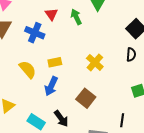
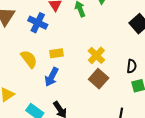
black semicircle: (131, 55) -> (132, 66), moved
brown square: (86, 98) -> (99, 79), moved

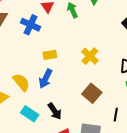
yellow semicircle: (29, 59) -> (21, 82), moved
brown square: (99, 79) -> (92, 93), moved

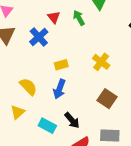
blue cross: (31, 25) -> (39, 37), turned 30
yellow semicircle: (21, 82) -> (28, 87), moved

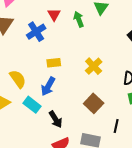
cyan rectangle: (47, 126) -> (32, 105), moved

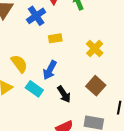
yellow rectangle: (54, 63) -> (55, 38), moved
black arrow: (56, 119) -> (64, 94), moved

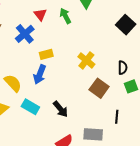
blue arrow: (50, 70) -> (40, 75), moved
brown square: (96, 86) -> (99, 88), moved

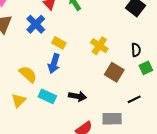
yellow rectangle: (46, 54) -> (59, 43), turned 48
black arrow: (60, 109) -> (77, 96), turned -36
black line: (117, 117) -> (134, 99), turned 64

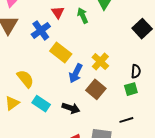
yellow rectangle: (59, 43) -> (61, 53), size x1.5
blue arrow: (54, 63) -> (76, 73), moved
green square: (146, 68) -> (131, 89), moved
brown square: (114, 72) -> (96, 89), moved

